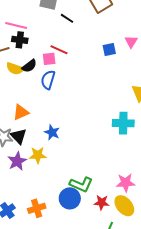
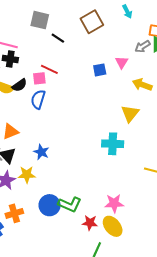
blue circle: (70, 198) -> (50, 205), moved
orange cross: (37, 208) -> (14, 213), moved

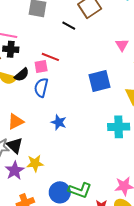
black line: (58, 38) -> (69, 26), moved
blue square: (100, 70) -> (99, 81), moved, size x1.6
blue star: (41, 152) -> (59, 122), moved

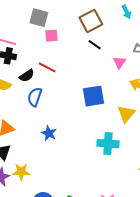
black line: (69, 26) -> (95, 45), moved
pink square: (41, 67) -> (51, 36), moved
black semicircle: (22, 75) -> (27, 76), moved

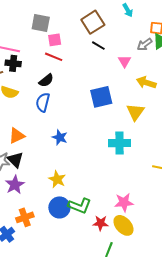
red line: (47, 67) -> (54, 57), moved
black semicircle: (27, 76) -> (46, 80), moved
yellow star: (21, 172) -> (57, 179), moved, turned 30

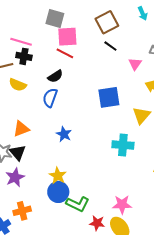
pink square: (55, 40) -> (67, 37), size x1.5
blue circle: (59, 207) -> (58, 192), moved

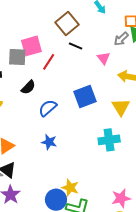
gray square: (55, 19) -> (17, 57), moved
red line: (65, 53) -> (49, 62), moved, turned -72
blue semicircle: (50, 98) -> (48, 108), moved, turned 42
yellow star: (58, 176) -> (70, 188), moved

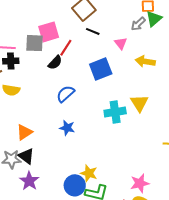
black semicircle: (28, 87) -> (55, 63), moved
blue square: (85, 96) -> (101, 69), moved
yellow triangle: (121, 107) -> (139, 103), moved
cyan cross: (109, 140) -> (115, 112), moved

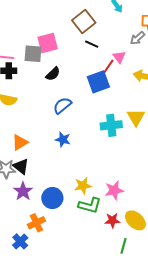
red line: (66, 48) -> (108, 67), moved
yellow star: (89, 173) -> (83, 186), turned -30
pink star: (140, 183) -> (114, 190), moved
blue circle: (75, 185) -> (52, 198), moved

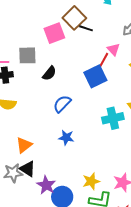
pink square: (48, 43) -> (54, 33), moved
black line: (92, 44) -> (86, 28), moved
purple star: (23, 191) -> (46, 185), moved

